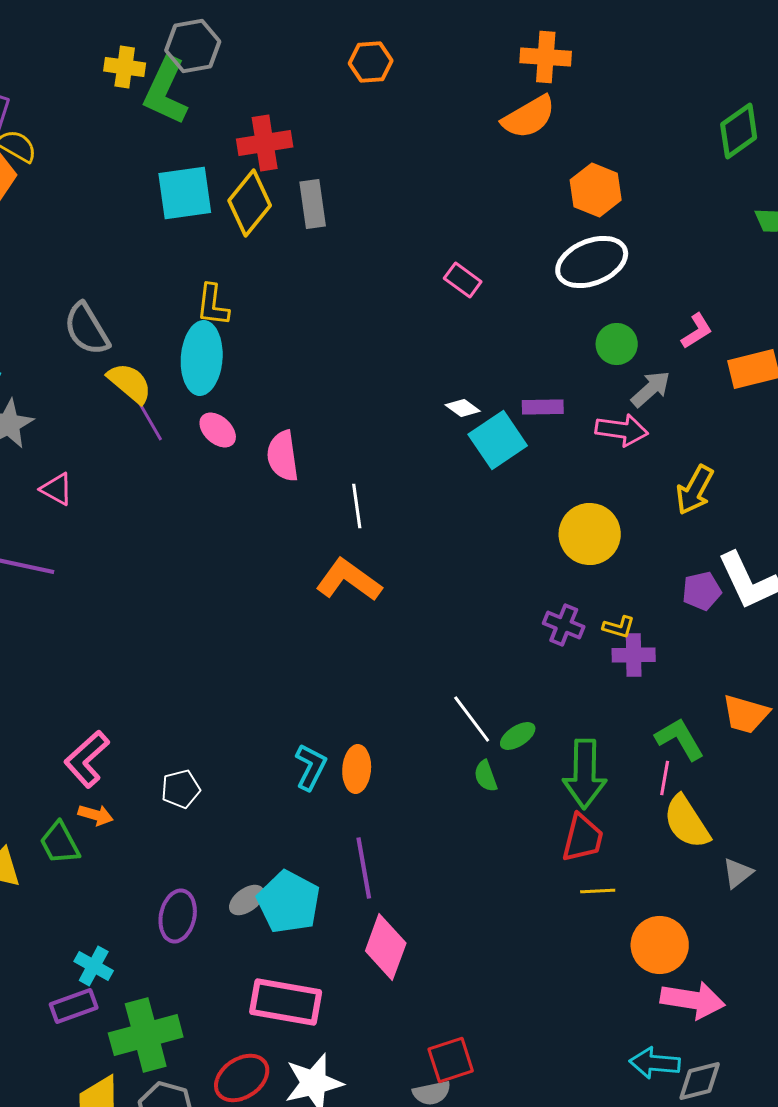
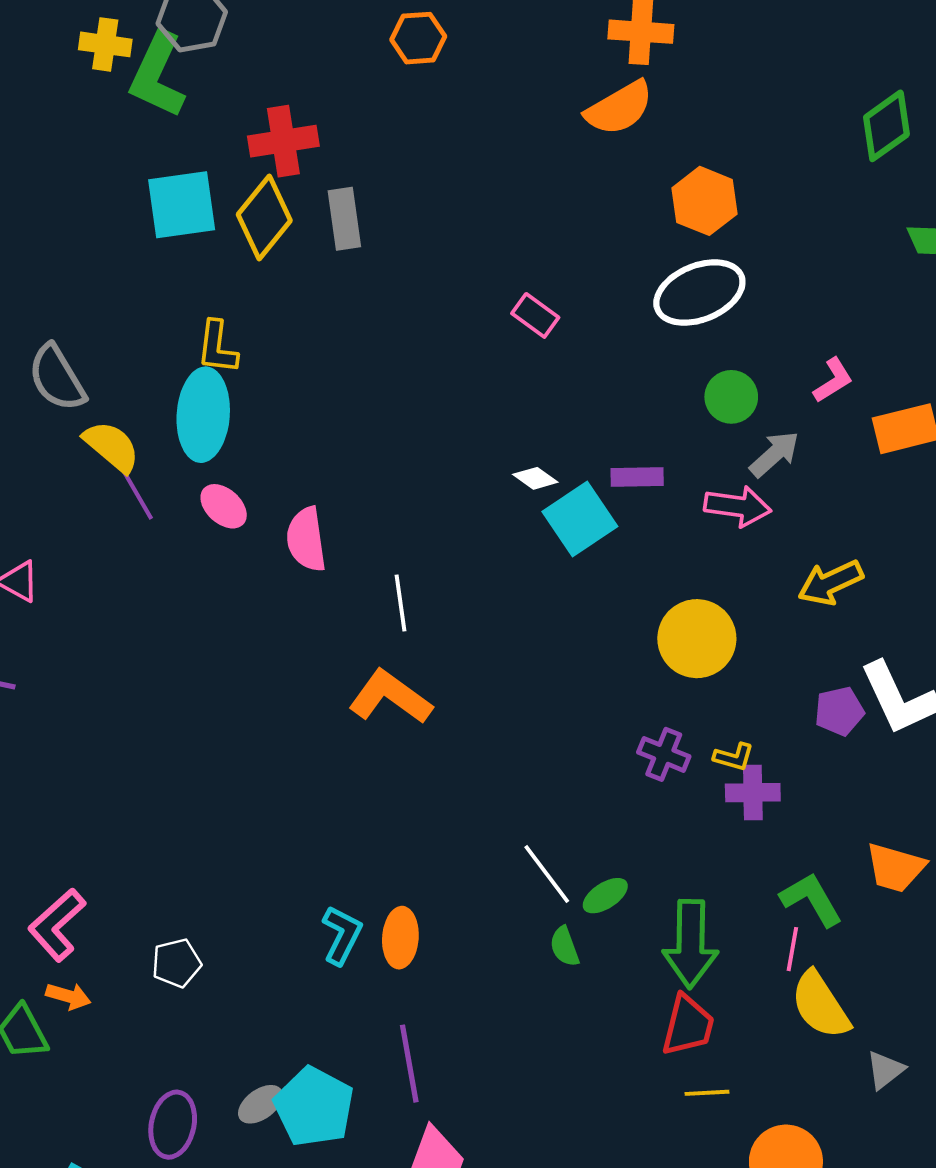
yellow arrow: (695, 490) -> (830, 583), turned 36

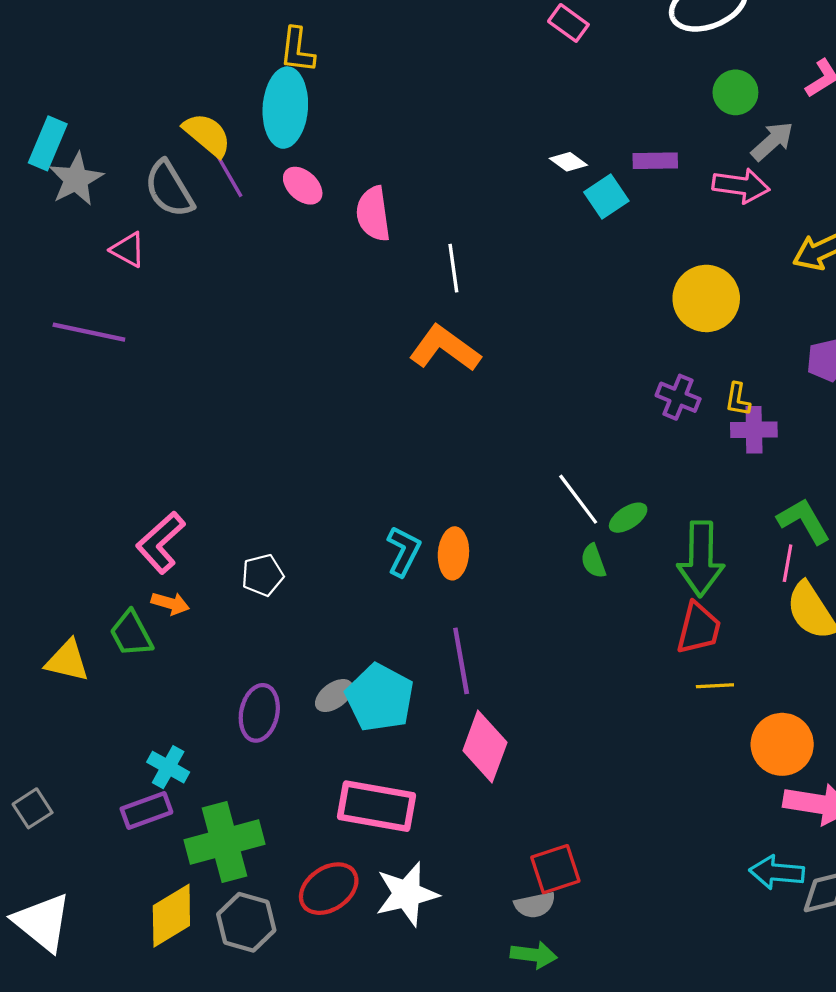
gray semicircle: (57, 378) -> (169, 189), moved
cyan square: (580, 519) -> (606, 197), size x0.7
yellow L-shape: (734, 757) -> (738, 399), turned 84

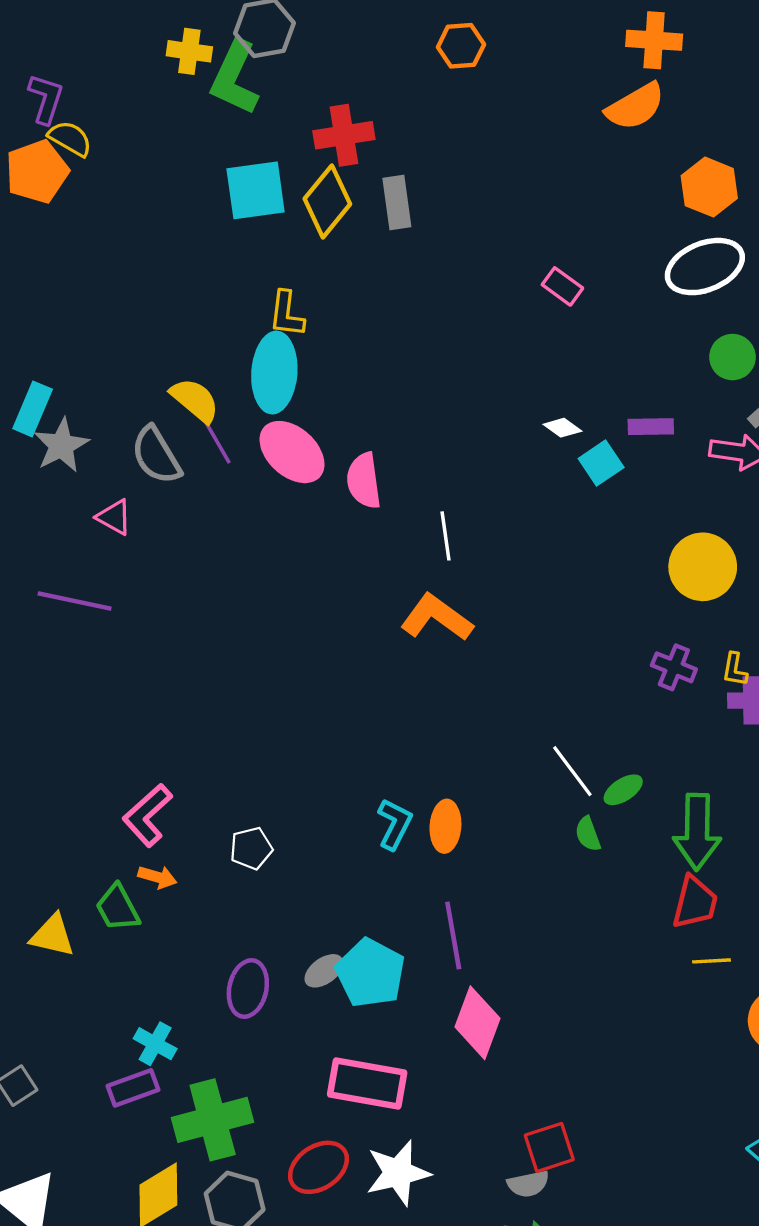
pink ellipse: (303, 186) -> (292, 452), size x1.6

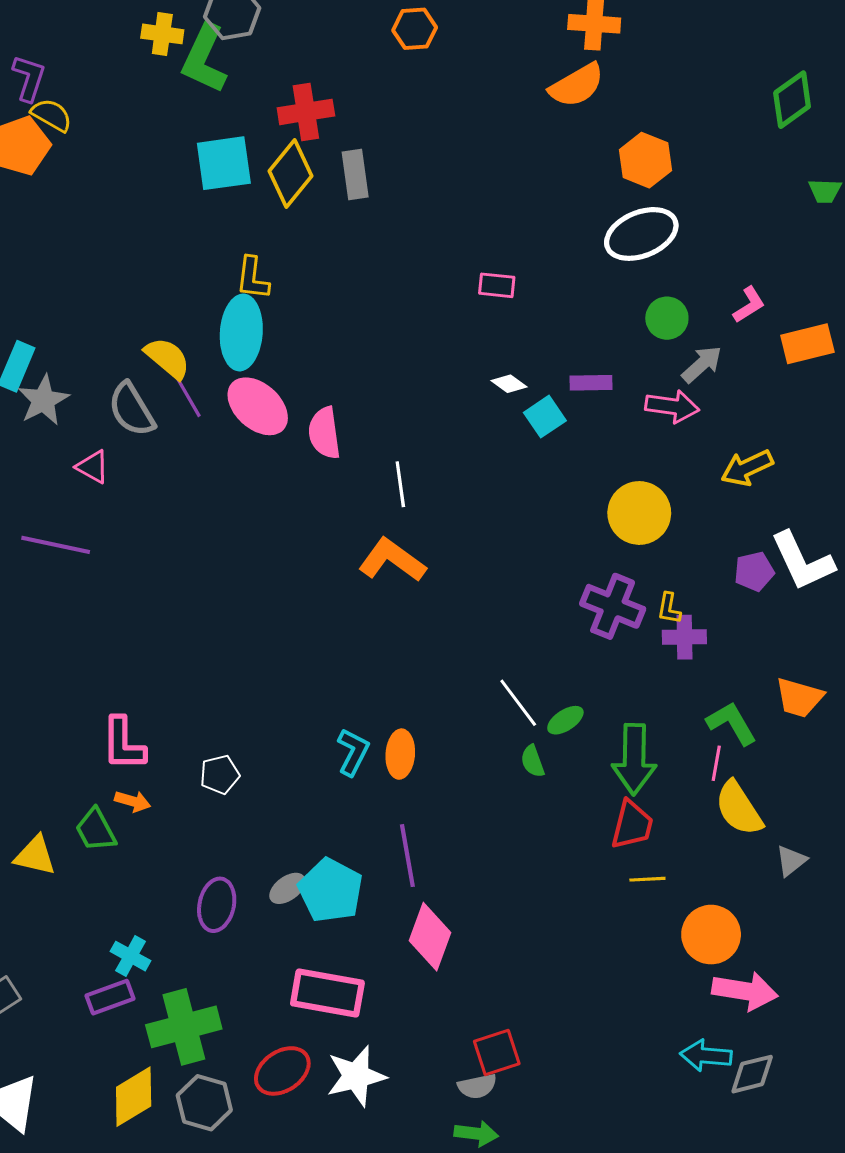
pink rectangle: (562, 286) -> (497, 285), moved, turned -30
purple cross: (674, 667) -> (613, 606), size x1.5
pink L-shape: (147, 815) -> (123, 744), turned -48

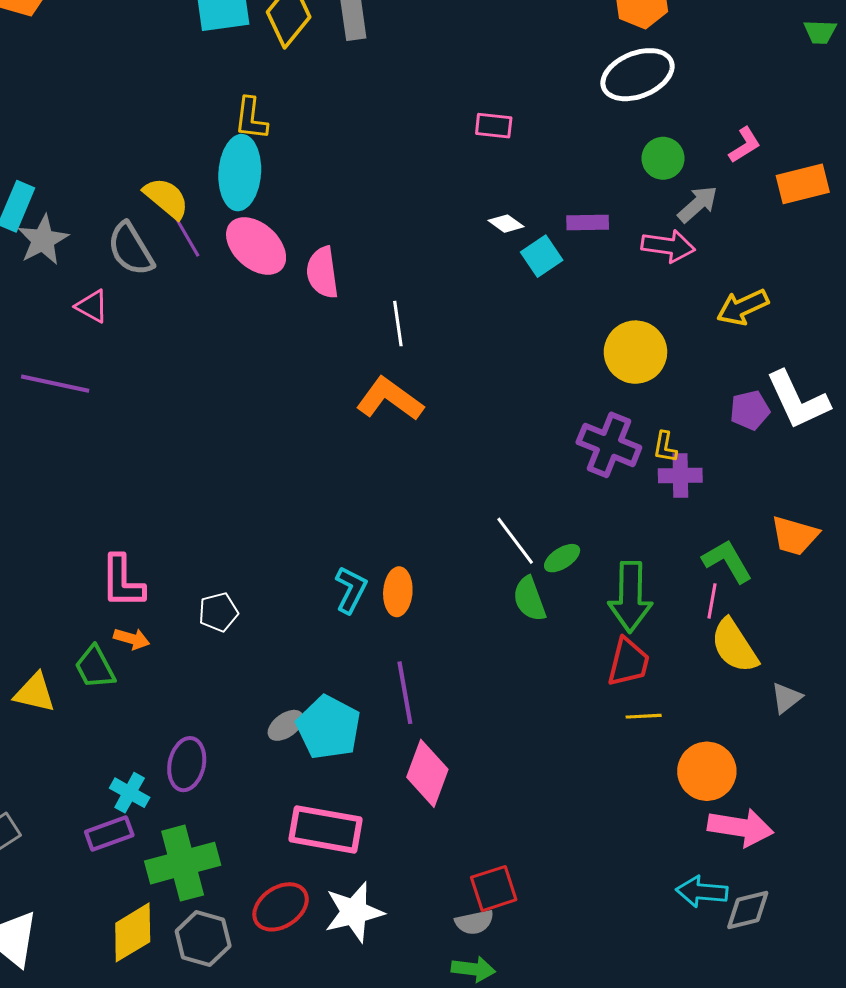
green semicircle: (533, 761) -> (529, 599), size x1.4
purple ellipse: (217, 905) -> (187, 764), moved

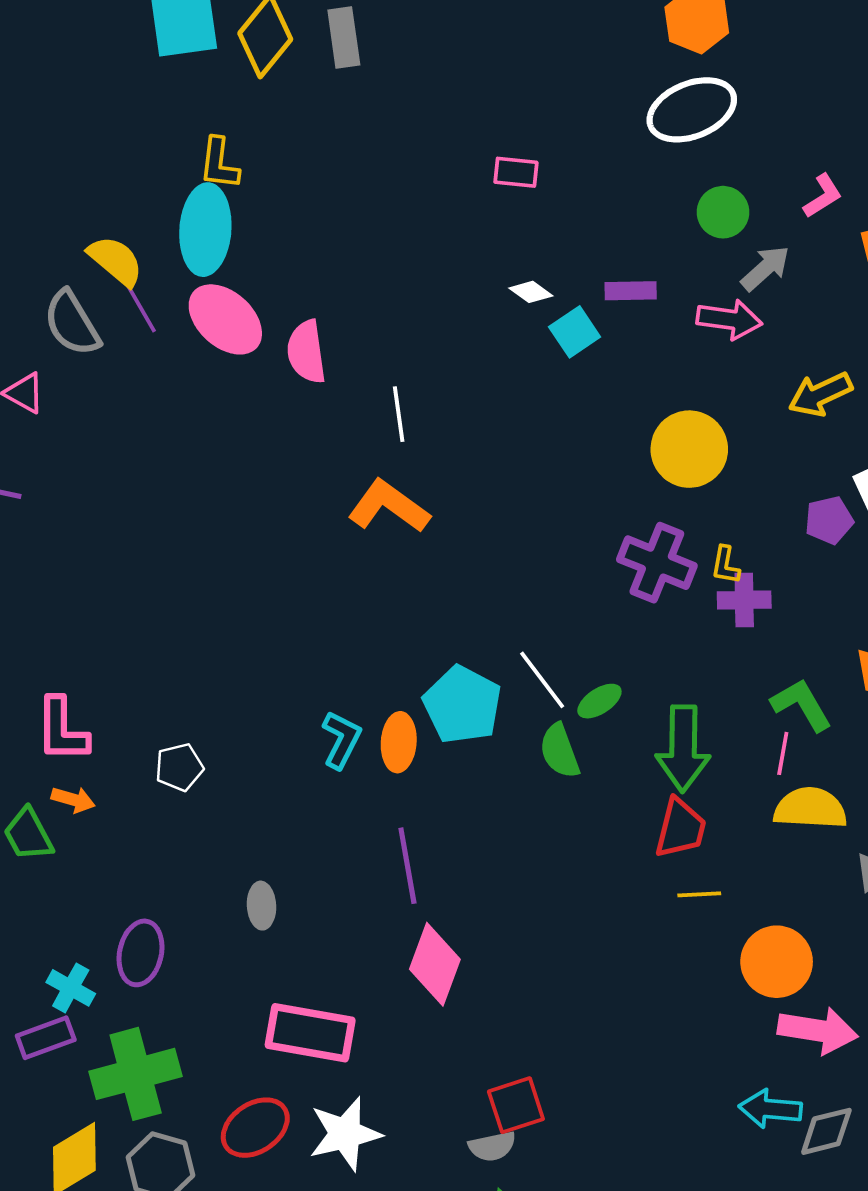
yellow semicircle: (734, 646) -> (810, 808), turned 126
gray ellipse: (286, 725) -> (261, 906), turned -57
cyan pentagon: (328, 727) -> (462, 705), moved

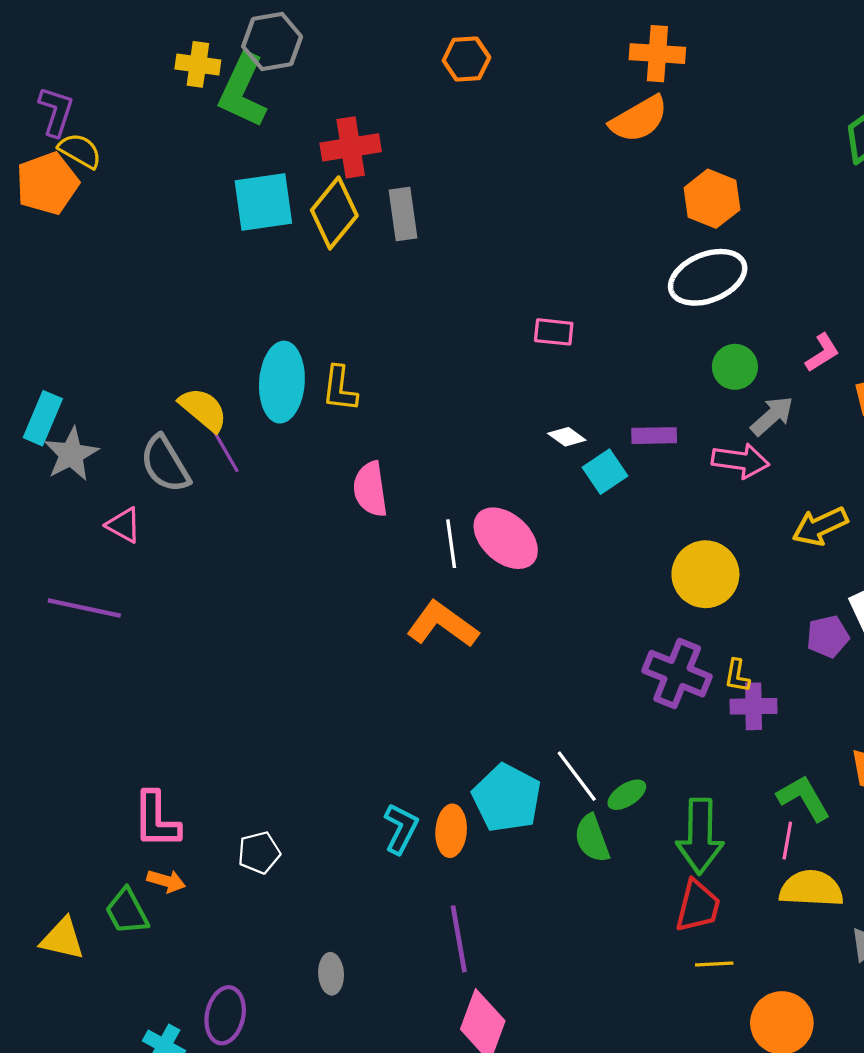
yellow L-shape: (219, 163) -> (340, 389), moved
pink ellipse: (225, 319) -> (506, 538), moved

